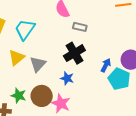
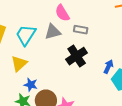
gray triangle: (38, 64) -> (53, 32), moved, turned 36
blue star: (67, 78) -> (31, 85), moved

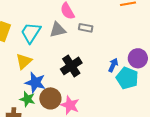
black cross: (77, 56) -> (71, 66), moved
blue star: (31, 85) -> (35, 82), size x1.5

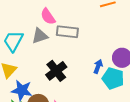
gray rectangle: (86, 28) -> (67, 32), size x1.5

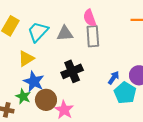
pink semicircle: (48, 16) -> (90, 18), moved
gray rectangle: (67, 32) -> (93, 36), turned 65

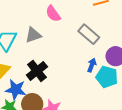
gray rectangle: (93, 36) -> (89, 34), moved, turned -30
black cross: (72, 71) -> (37, 71), moved

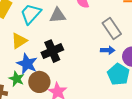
blue arrow: (92, 65) -> (108, 50), moved, turned 56

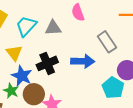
yellow triangle: (19, 41) -> (14, 53), turned -36
blue arrow: (108, 50) -> (83, 61), moved, size x1.6

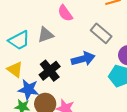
cyan trapezoid: (26, 26) -> (19, 40), turned -145

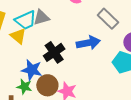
gray triangle: (46, 35) -> (41, 18), moved
yellow triangle: (15, 69) -> (18, 36), moved

